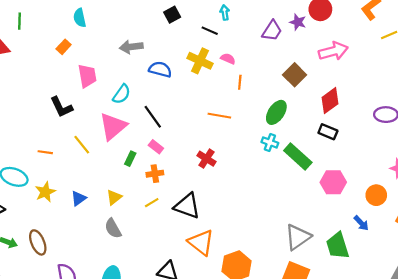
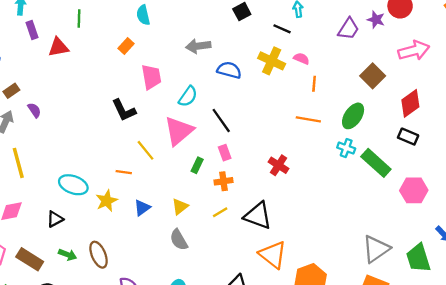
orange line: (219, 116) -> (308, 119), moved
pink rectangle: (156, 147) -> (225, 153), turned 32
orange line: (45, 152) -> (124, 172), moved

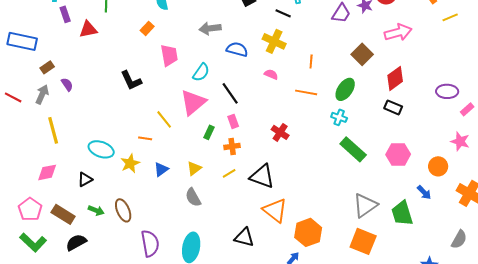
pink semicircle: (301, 59) -> (271, 74), moved
black L-shape: (124, 110) -> (131, 80), moved
green rectangle: (376, 163) -> (353, 149), moved

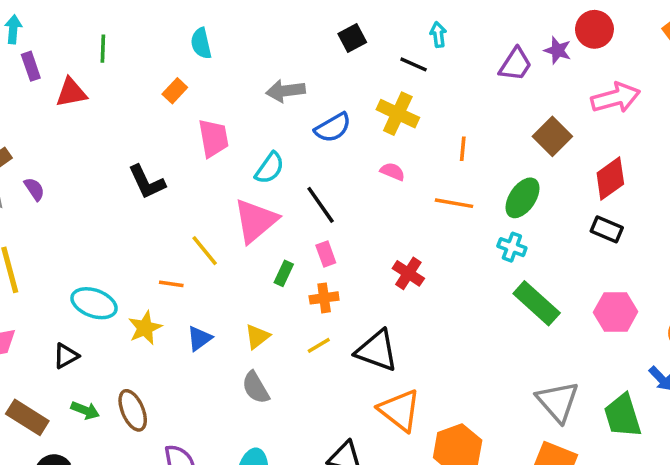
blue semicircle: (237, 49) -> (333, 128), turned 135
gray triangle: (365, 205) -> (558, 402), turned -36

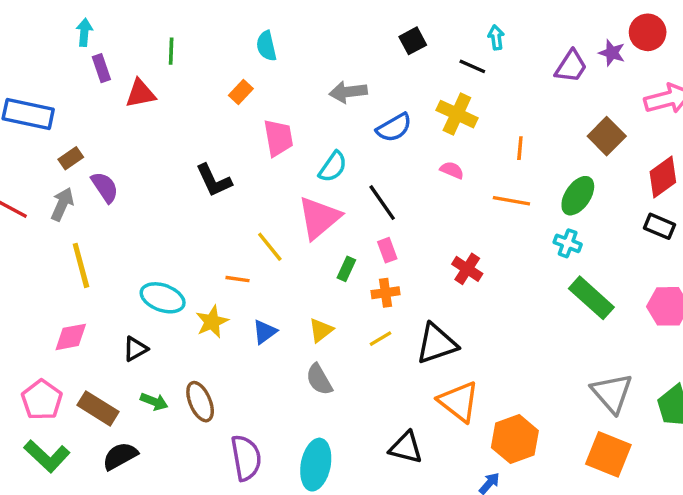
purple semicircle: (34, 189) -> (105, 187), size x1.4
black triangle: (377, 351) -> (437, 344), turned -39

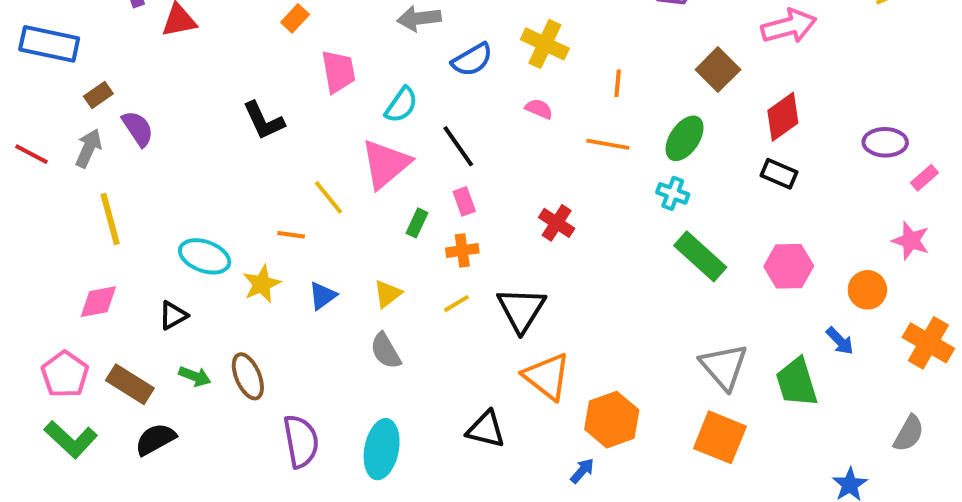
black triangle: (437, 344) -> (521, 309), turned -39

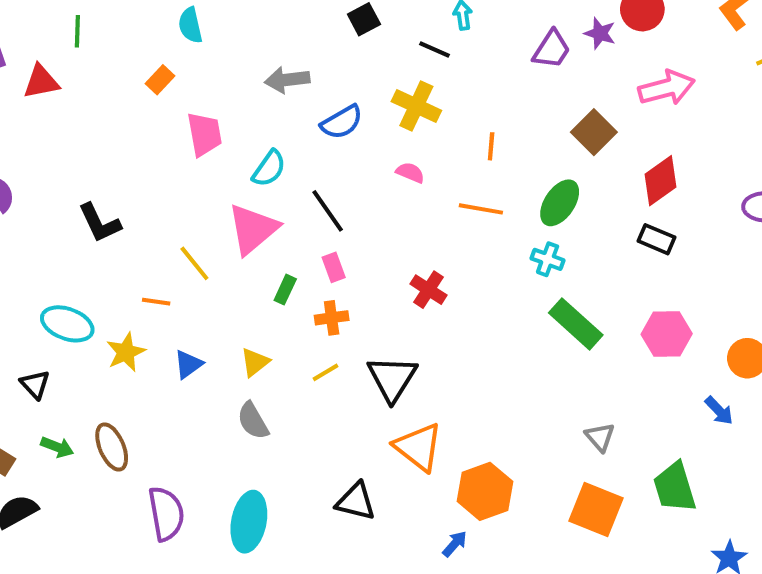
black L-shape: (264, 121) -> (100, 223), moved
black triangle: (173, 315) -> (35, 384), turned -44
gray triangle: (724, 367) -> (600, 437), size x0.6
green trapezoid: (797, 382) -> (675, 487), moved

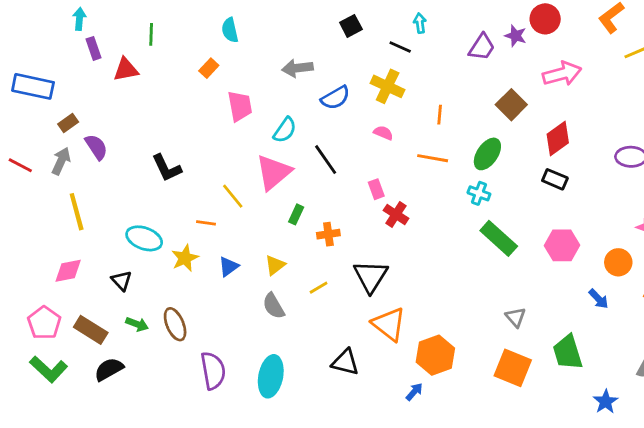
pink rectangle: (334, 267) -> (376, 189), moved
yellow line: (326, 372) -> (319, 288), moved

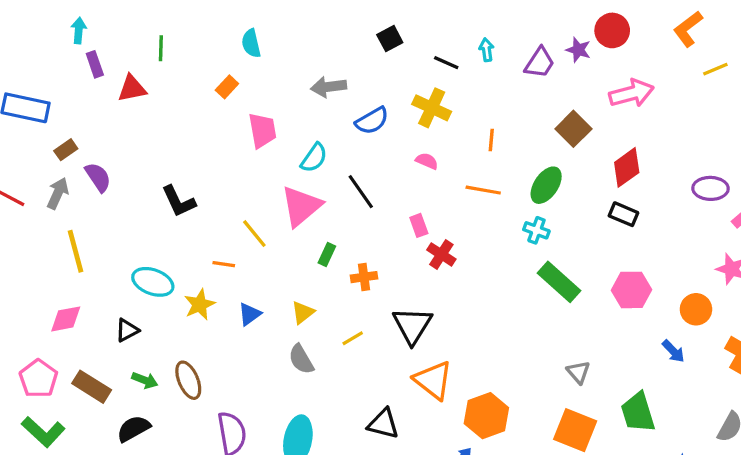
cyan arrow: (420, 23) -> (486, 50), moved
black triangle: (122, 281) -> (127, 330), turned 45
black semicircle: (109, 369) -> (133, 429), moved

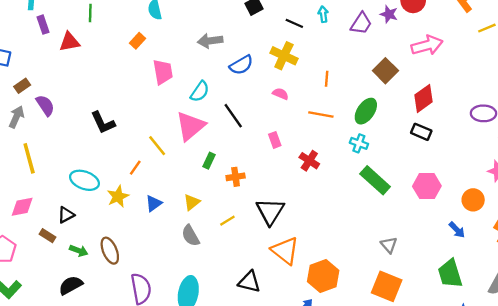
red cross: (441, 254) -> (309, 161), moved
orange line: (224, 264) -> (135, 168), turned -63
brown rectangle: (92, 387) -> (48, 236), moved, size x0.6
green trapezoid: (638, 412) -> (450, 274), moved

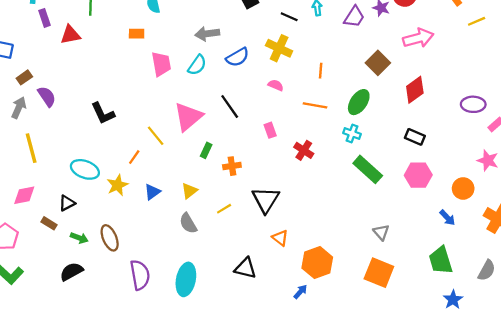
orange rectangle: (138, 41) -> (137, 34), turned 48
cyan semicircle: (200, 91) -> (197, 65), moved
black rectangle: (421, 132) -> (415, 137), moved
orange triangle: (285, 251) -> (280, 238), size x0.6

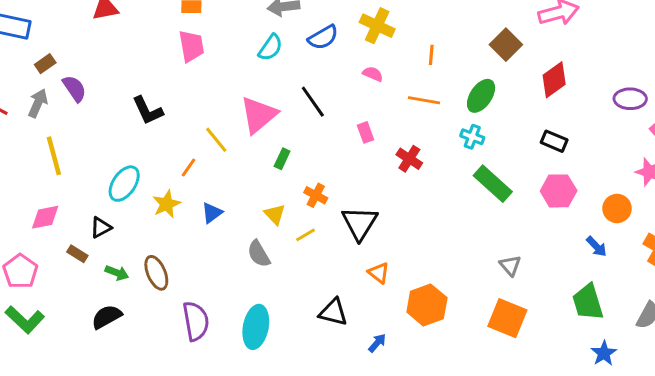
pink trapezoid: (161, 64) -> (191, 46), moved
orange cross: (232, 166) -> (316, 195), moved, turned 36
cyan ellipse: (85, 169) -> (124, 184), turned -76
yellow triangle: (189, 191) -> (275, 214), moved, turned -36
blue arrow: (300, 292) -> (377, 343), moved

